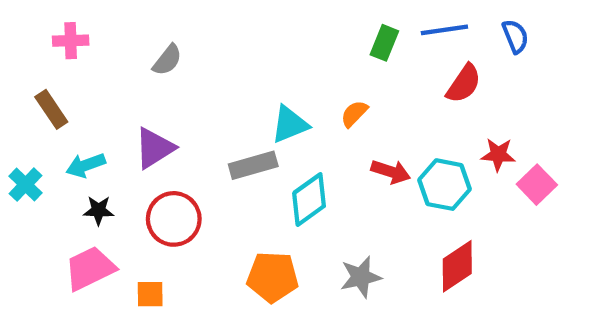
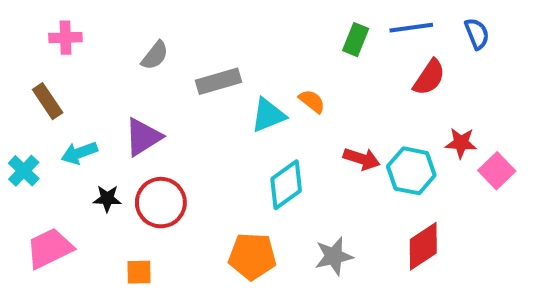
orange semicircle: (354, 114) -> (312, 101), moved, turned 84
gray rectangle: (253, 165) -> (219, 81), moved
black star: (99, 210) -> (107, 199), moved
pink trapezoid: (90, 268) -> (50, 248), moved

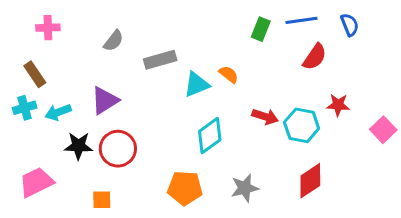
cyan cross: (24, 171) -> (25, 108), moved, turned 30
pink square: (497, 171) -> (383, 130), moved
black star: (107, 199) -> (79, 146), size x1.4

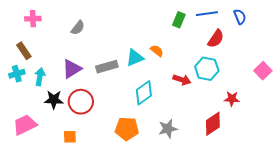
gray rectangle: (160, 60) -> (107, 67), moved
red star: (338, 105) -> (232, 99), moved
cyan arrow: (58, 112) -> (40, 77), turned 120
cyan hexagon: (302, 125) -> (207, 69), moved
pink square: (383, 130) -> (263, 71), moved

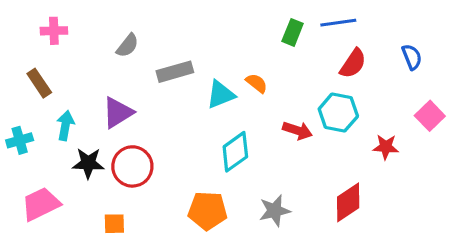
blue semicircle: (240, 17) -> (412, 57), moved
gray rectangle: (107, 67) -> (175, 72), moved
cyan cross: (17, 74) -> (20, 140), moved
red star: (232, 99) -> (386, 147), moved

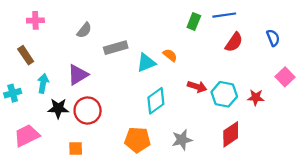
cyan hexagon: (338, 113) -> (224, 94), moved

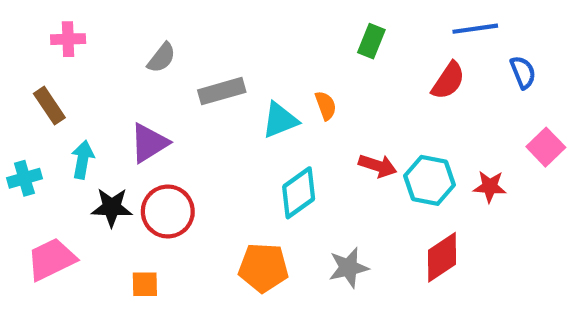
blue line: (224, 15) -> (475, 29), moved
orange semicircle: (170, 55) -> (326, 106), turned 32

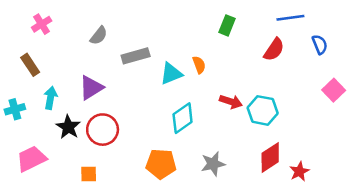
pink cross: (68, 39) -> (42, 24), turned -30
red star: (490, 187) -> (299, 171), moved, turned -30
black star: (112, 207) -> (68, 127), turned 30

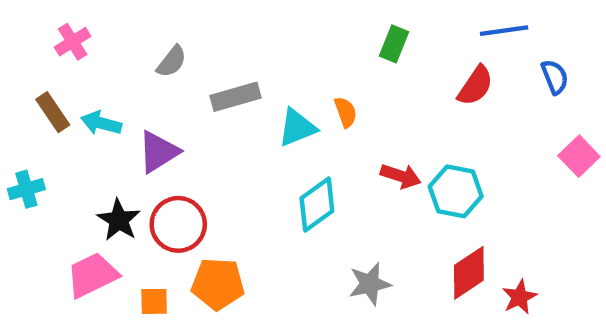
cyan arrow: (50, 98) -> (101, 123), moved, turned -85
pink trapezoid: (31, 159) -> (92, 275), moved
orange pentagon: (161, 164) -> (218, 284), moved

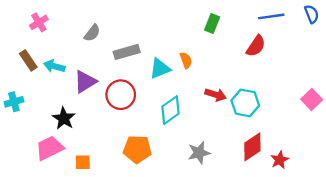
blue semicircle: (555, 77) -> (312, 14), moved
pink square: (579, 156) -> (312, 99), moved
red circle: (178, 224) -> (121, 95), moved
orange pentagon: (218, 284) -> (137, 149), moved

